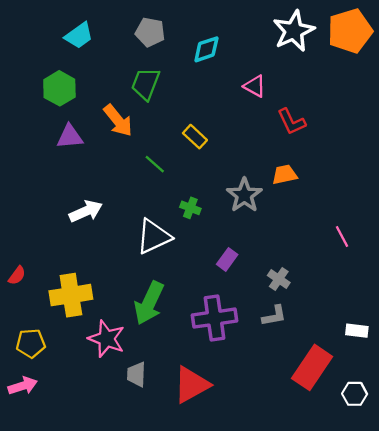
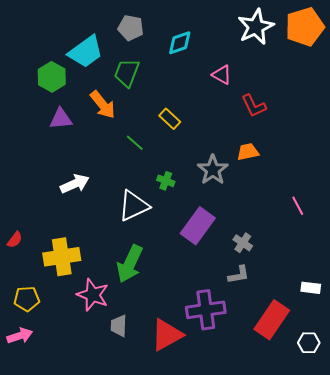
cyan trapezoid: (79, 36) -> (86, 52), moved, size x1.4
purple rectangle: (227, 259) -> (198, 226), size x1.8
purple cross: (214, 318) -> (206, 310), moved

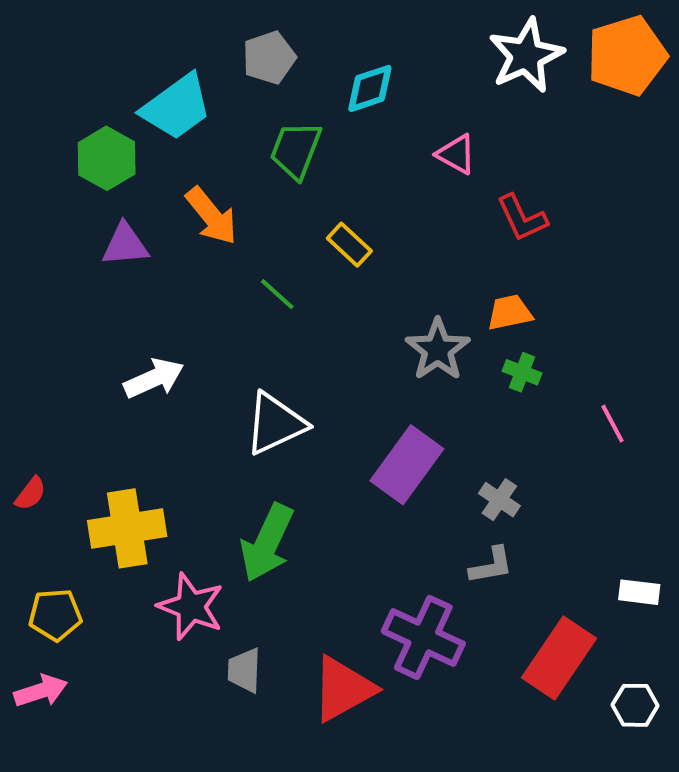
gray pentagon: (131, 28) -> (269, 58), turned -30
green trapezoid: (127, 73) -> (296, 150), moved
green cross: (166, 181) -> (522, 372), moved
purple cross: (206, 310) -> (423, 637), turned 33

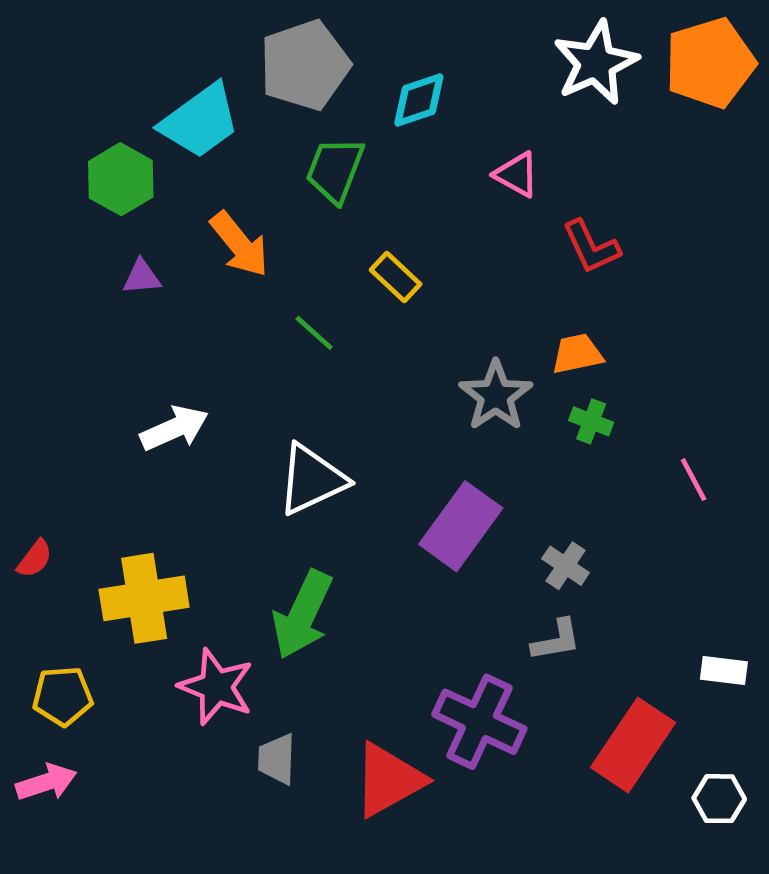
gray pentagon: (269, 58) -> (305, 65), size x1.5
purple triangle: (125, 245) -> (142, 277), size x0.7

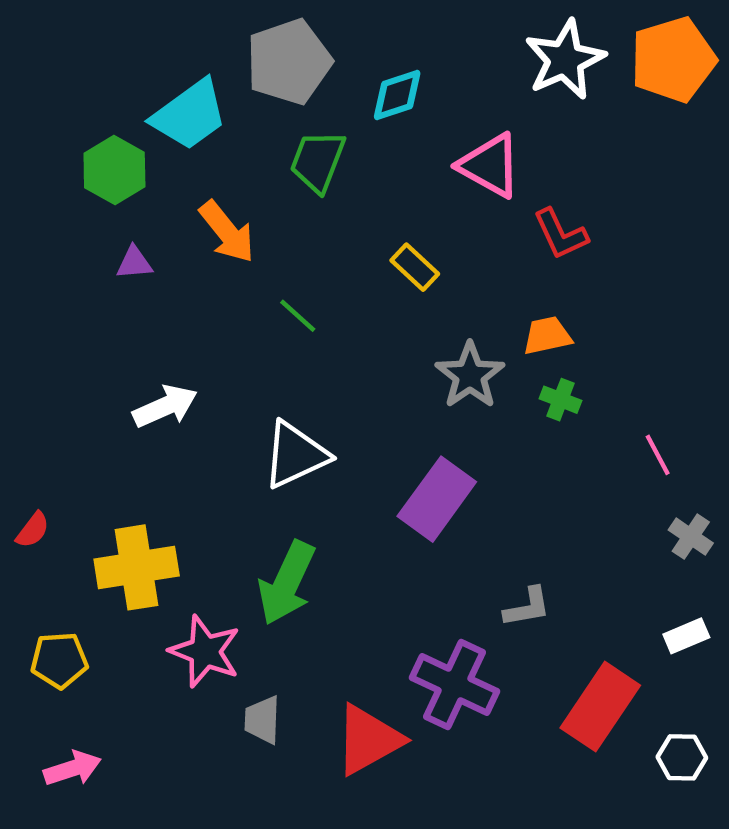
pink triangle: (517, 175) -> (490, 166), size x1.5
yellow rectangle: (396, 277) -> (415, 267), moved
gray cross: (566, 566) -> (691, 537), moved
white rectangle: (724, 670) -> (686, 636), turned -30
pink arrow: (46, 782) -> (72, 768), moved

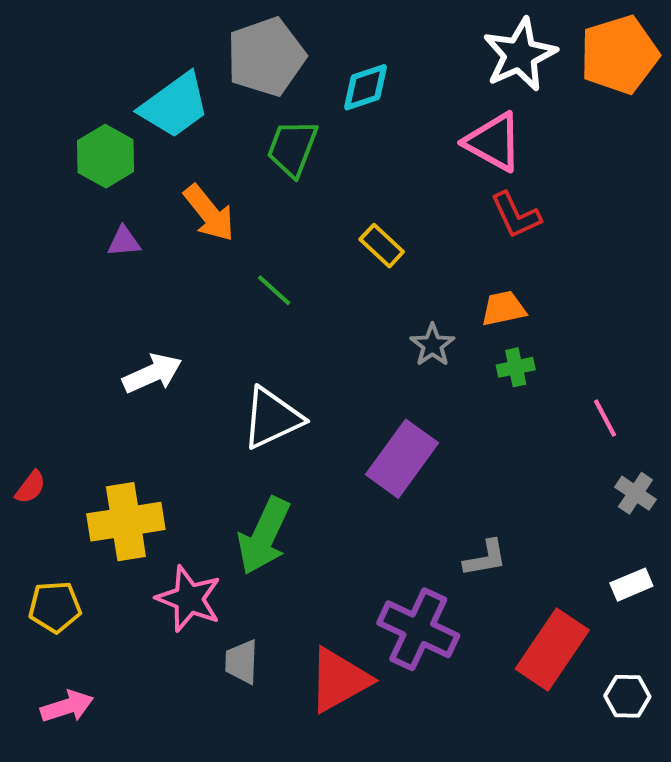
pink triangle: (490, 166) -> (493, 142), moved
gray star: (470, 375) -> (432, 345), size x0.7
green cross: (560, 400) -> (516, 367), turned -33

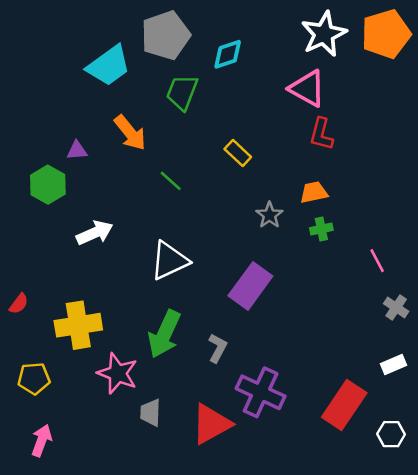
green hexagon: (106, 156) -> (48, 185), moved
red L-shape: (516, 215) -> (321, 134), turned 40
gray L-shape: (485, 558) -> (218, 348), moved, turned -52
pink arrow: (67, 706) -> (42, 440), turned -52

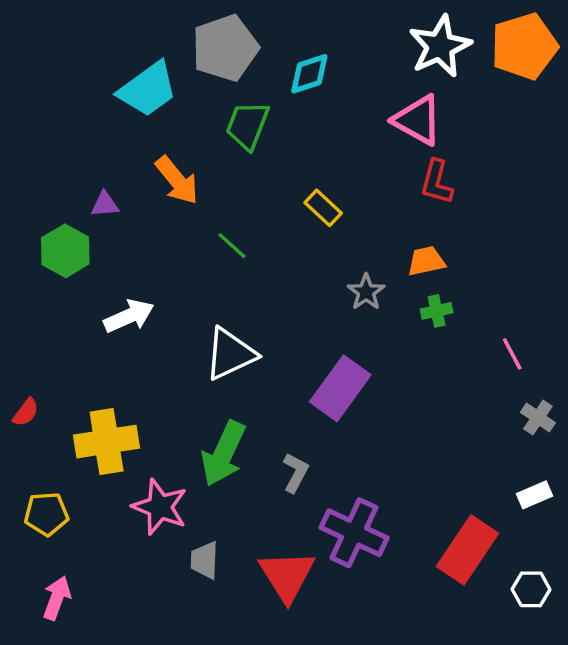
red triangle: (211, 424) -> (287, 576), turned -33

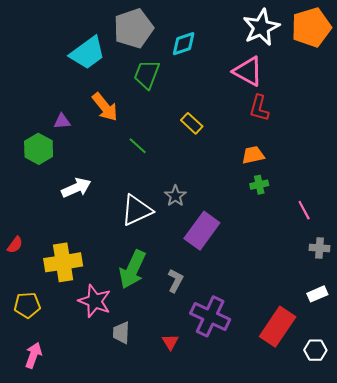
gray star: (366, 292) -> (175, 196), moved
gray cross: (538, 418) -> (319, 248), turned -30
red triangle: (287, 576) -> (170, 342), size x0.5

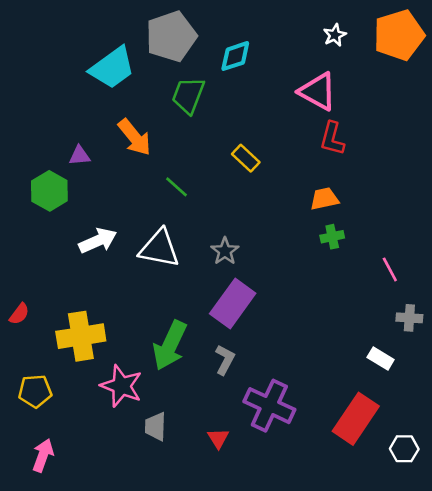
white star: (261, 27) -> (335, 35), size x0.5
white triangle: (137, 210) -> (159, 248), moved, turned 36
purple rectangle: (202, 231) -> (233, 303), moved
white rectangle: (317, 294) -> (381, 358), moved, turned 54

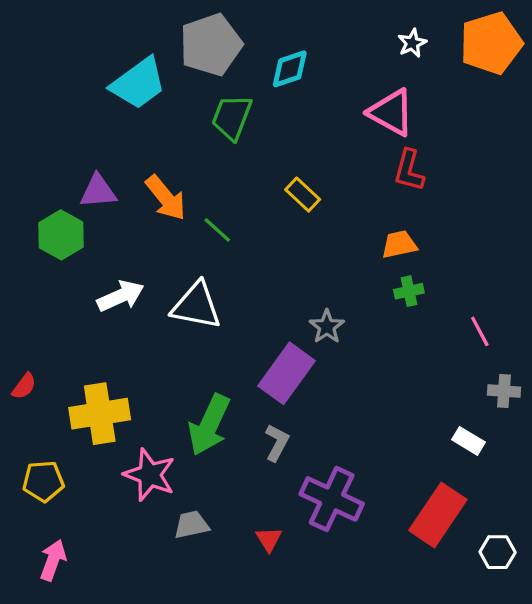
orange arrow: (135, 137) -> (166, 198), moved
purple triangle: (80, 156) -> (98, 191), size x1.4
gray star: (225, 251) -> (327, 327), moved
gray trapezoid: (155, 427) -> (192, 525), turned 76

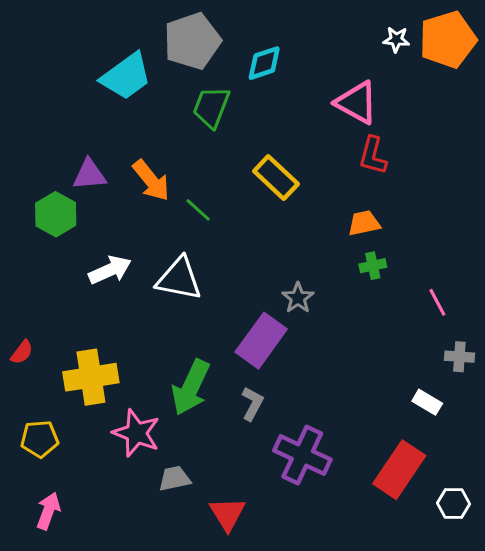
white star: (412, 43) -> (396, 40), moved, turned 30
yellow rectangle: (303, 195) -> (276, 178), size x1.4
red triangle: (269, 539) -> (227, 514), moved, size x1.5

